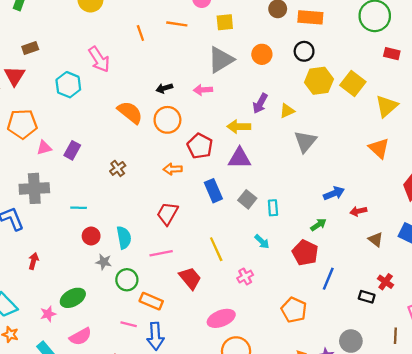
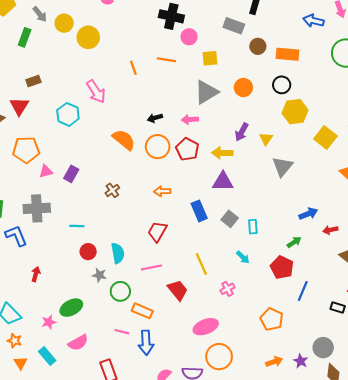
yellow square: (353, 84) -> (325, 138), moved
yellow triangle: (287, 111) -> (266, 139), turned -32
red pentagon: (200, 146) -> (187, 149), moved

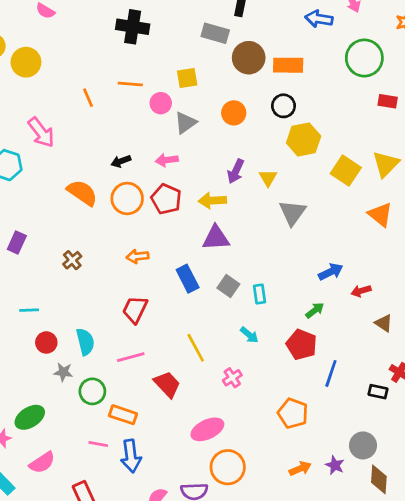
pink circle: (189, 37) -> (161, 103), moved
brown circle: (258, 46) -> (249, 58), size x1.5
gray triangle: (206, 92) -> (186, 123), size x0.7

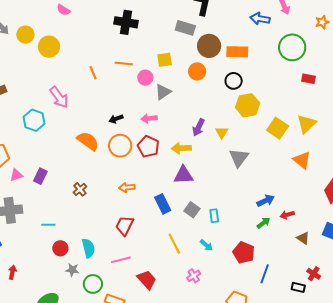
orange circle: (234, 113) -> (197, 71), moved
green arrow: (315, 310) -> (264, 223), moved
yellow line: (196, 348) -> (174, 244), moved

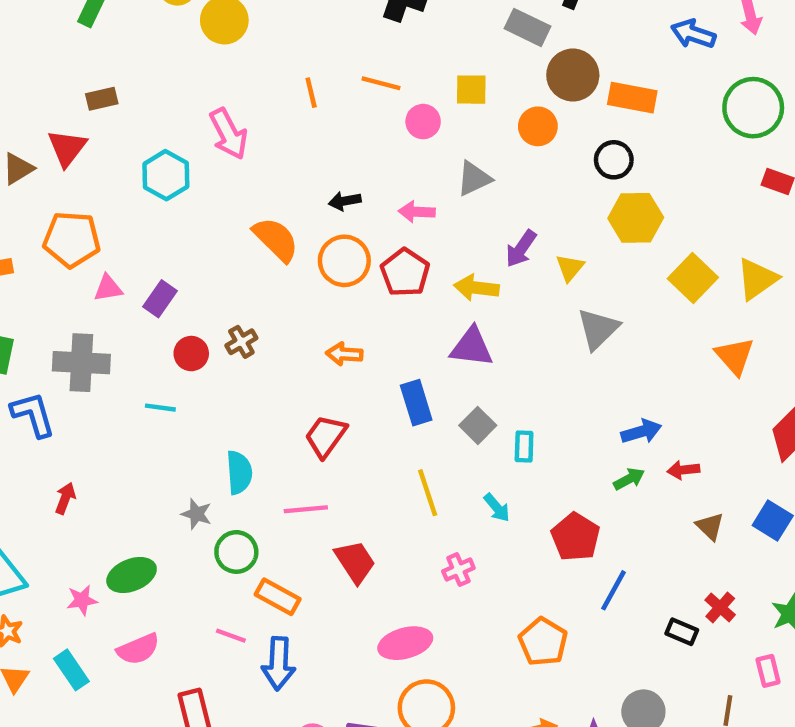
gray triangle: (163, 92) -> (474, 179), moved
red circle: (60, 248) -> (191, 354), moved

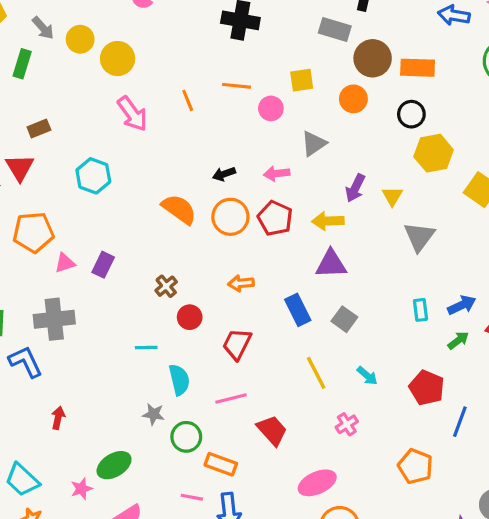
pink arrow: (229, 134) -> (132, 114), moved
red circle: (191, 354) -> (190, 317), moved
cyan line: (160, 408) -> (146, 348), moved
cyan rectangle: (524, 446) -> (421, 310), moved

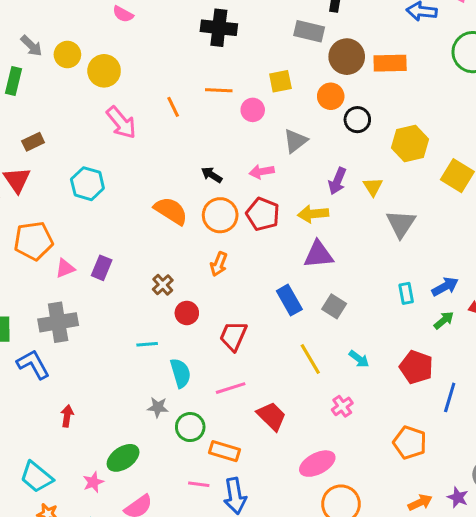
black circle: (411, 114) -> (357, 120), moved
black arrow: (224, 174) -> (212, 175), turned 55
orange arrow: (241, 283) -> (219, 264), moved, turned -60

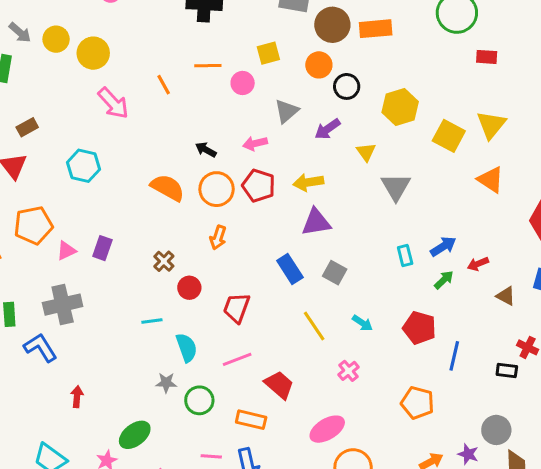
purple arrow: (337, 181) -> (327, 129), moved, turned 36
orange rectangle: (225, 451) -> (251, 420), moved

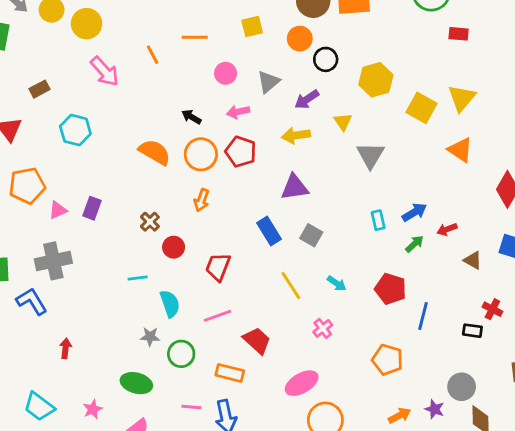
pink circle: (243, 83) -> (226, 73), moved
brown rectangle: (27, 127) -> (40, 89), moved
yellow arrow: (308, 182) -> (296, 135), moved
green ellipse: (135, 435) -> (136, 383), moved, turned 52

